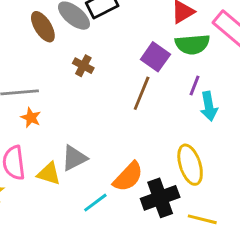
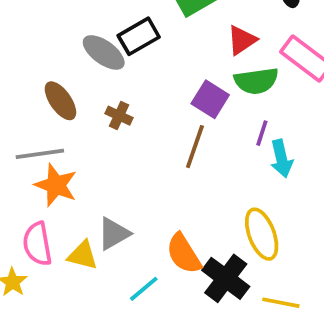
brown ellipse: (43, 27) -> (60, 101), moved
orange star: (31, 118) -> (56, 185), size x1.6
orange semicircle: (128, 177) -> (184, 254), turned 108
black cross: (160, 198) -> (226, 278), turned -30

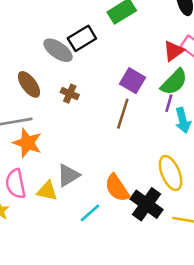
red triangle: (242, 40) -> (173, 51), moved
green semicircle: (256, 81) -> (174, 82), moved, turned -36

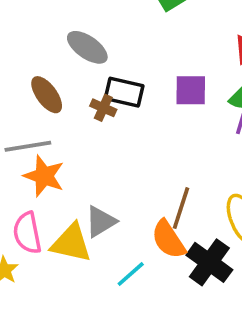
black rectangle: (82, 38) -> (124, 92), moved, turned 44
purple square: (132, 81) -> (191, 90), turned -30
brown line: (123, 114) -> (181, 208), moved
yellow triangle: (47, 191) -> (71, 243), size x1.4

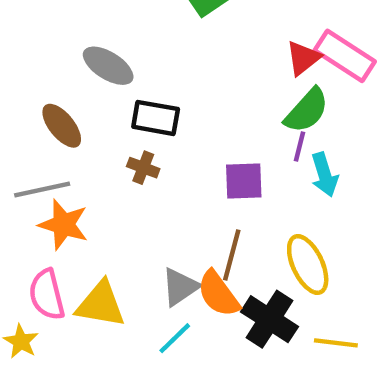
purple square: (191, 90) -> (244, 181), moved
brown cross: (103, 108) -> (143, 168), moved
gray triangle: (101, 222) -> (180, 287), moved

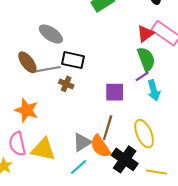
green semicircle: (307, 111) -> (146, 59), turned -65
purple line: (299, 147) -> (142, 76), turned 40
gray line: (42, 189) -> (47, 69), moved

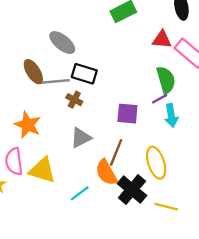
red triangle: (145, 34) -> (162, 40), moved, turned 36
gray triangle: (82, 142) -> (81, 138), moved

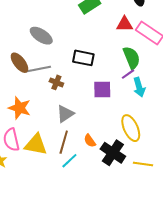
black rectangle: (84, 74) -> (83, 58), moved
brown line: (116, 153) -> (64, 142), moved
orange semicircle: (106, 172) -> (90, 141), size x0.6

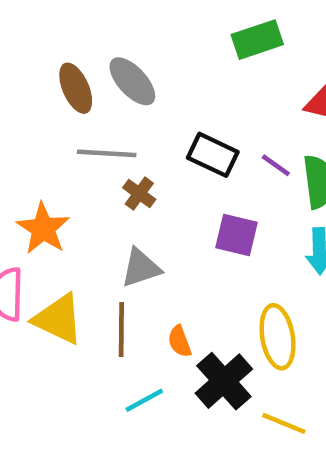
brown ellipse: (20, 63) -> (76, 88), moved
purple line: (128, 74) -> (276, 165), moved, turned 56
brown line: (64, 142) -> (121, 329), turned -30
cyan line: (69, 161) -> (144, 400), moved

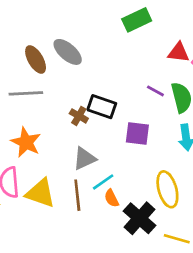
gray line: (107, 153) -> (26, 93), moved
black rectangle: (213, 155) -> (102, 107), moved
cyan line: (144, 400) -> (103, 182), moved

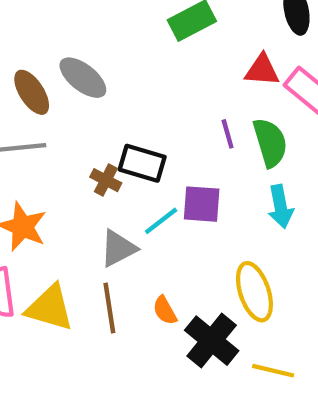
purple line: (155, 91) -> (228, 134), turned 48
cyan line: (103, 182) -> (161, 221), moved

